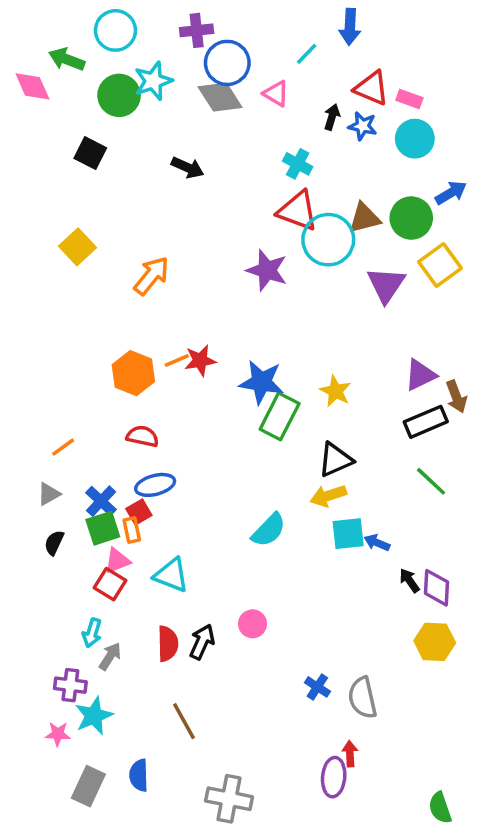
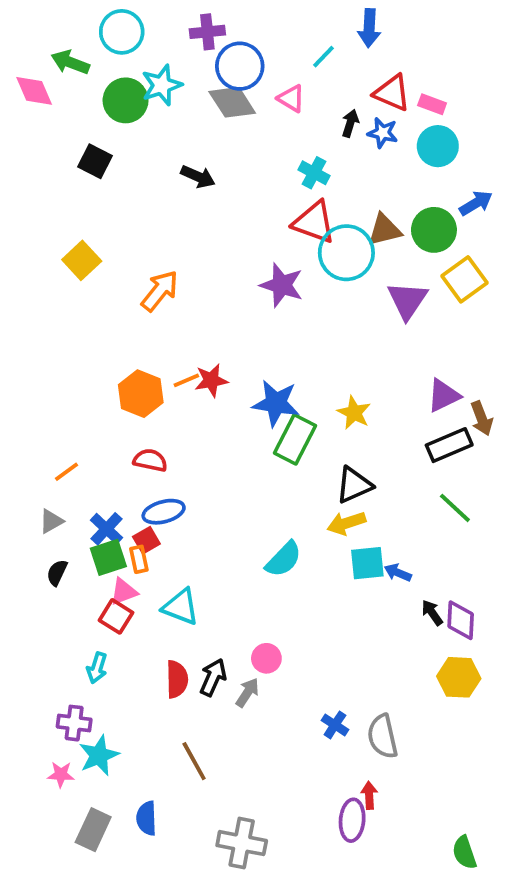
gray arrow: (110, 656) -> (247, 693), moved

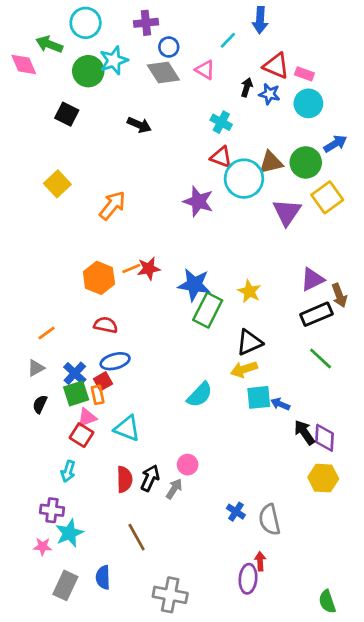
blue circle: (240, 66) -> (169, 47), size x0.6
red triangle: (314, 222) -> (221, 157), size x0.7
black arrow: (432, 613) -> (304, 432), size x1.4

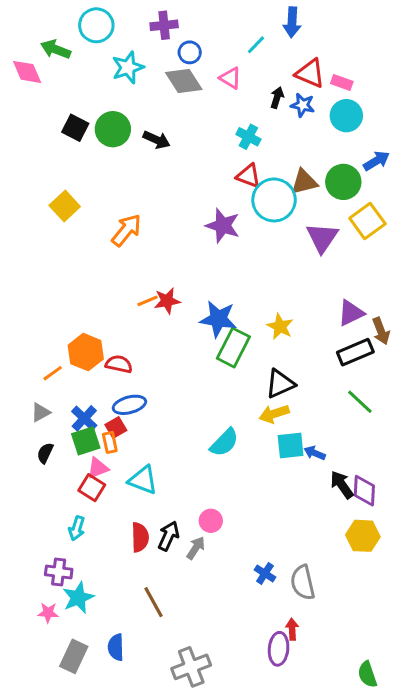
green circle: (88, 71) -> (113, 129), moved
orange hexagon: (99, 278) -> (86, 352), moved
gray cross: (170, 595) -> (191, 667), turned -32

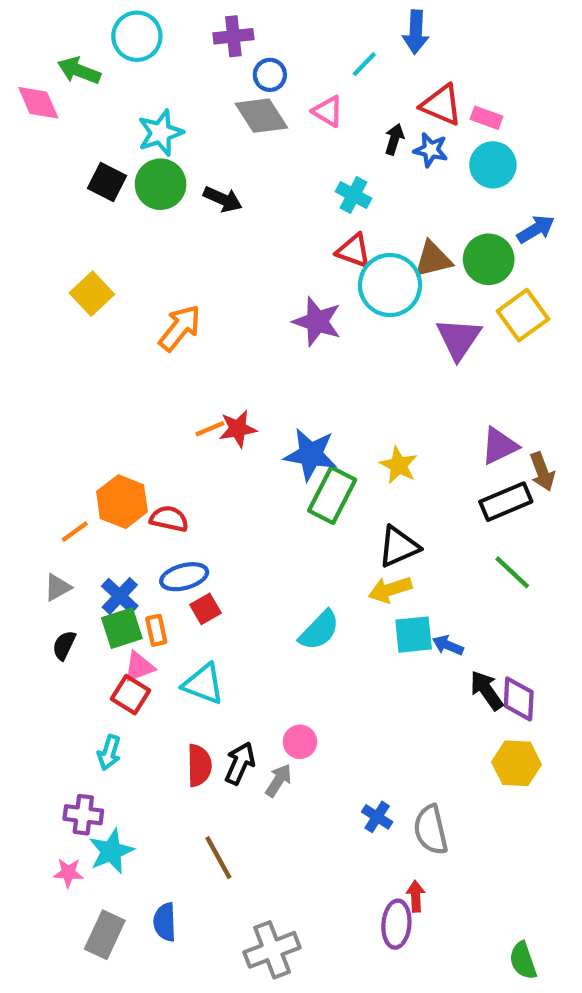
cyan star: (128, 67) -> (161, 133), moved
red square: (116, 427) -> (206, 609), moved

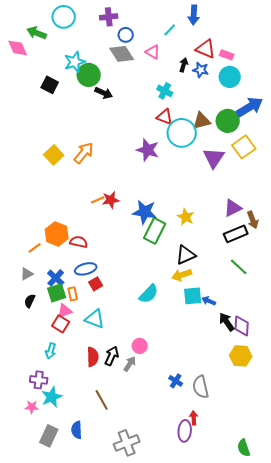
green circle: (161, 184) -> (89, 75), moved
blue arrow: (536, 229) -> (250, 107), size x1.5
yellow square: (92, 294) -> (54, 155), moved

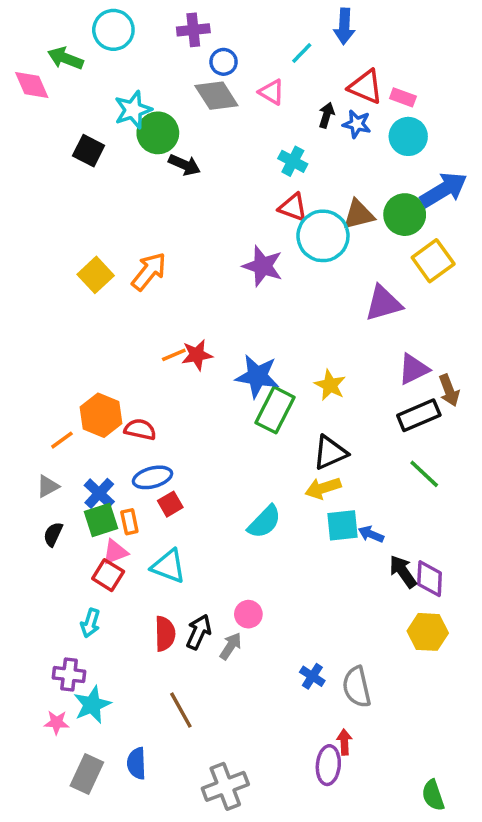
purple triangle: (214, 158) -> (383, 303), moved, turned 40

